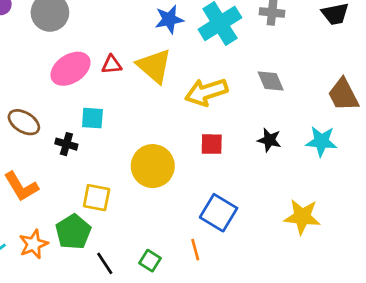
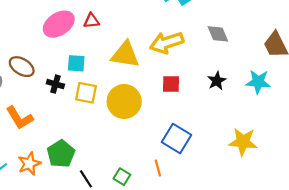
yellow triangle: (154, 66) -> (125, 55), moved, turned -32
black star: (269, 140) -> (217, 81), turned 30
yellow square: (97, 198) -> (86, 93), moved

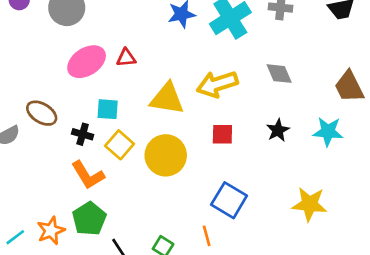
yellow square: (86, 93) -> (120, 145), turned 30
orange L-shape: (19, 118) -> (88, 175), moved

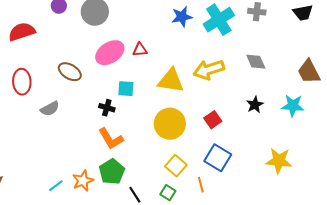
brown ellipse: (42, 113) -> (70, 72), moved
red square: (222, 134) -> (213, 120), moved, turned -36
yellow square: (120, 145) -> (176, 166), moved

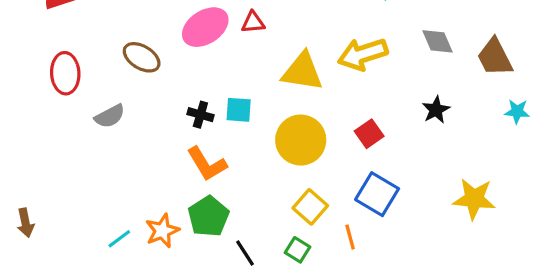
brown trapezoid: (309, 72) -> (495, 57), moved
cyan square: (126, 89) -> (239, 110), moved
cyan star: (293, 106) -> (517, 111), moved, size x0.7

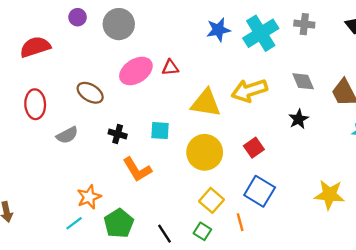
black star: (436, 110) -> (299, 119), moved
black cross: (200, 115) -> (118, 134), moved
green pentagon: (208, 216) -> (119, 223), moved
orange star: (162, 231) -> (89, 197), moved

